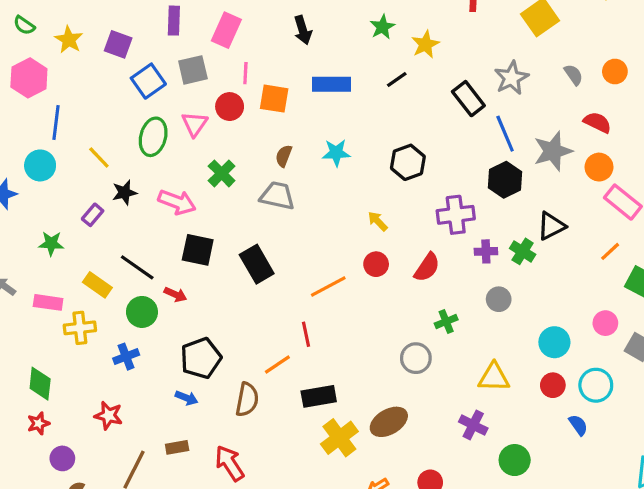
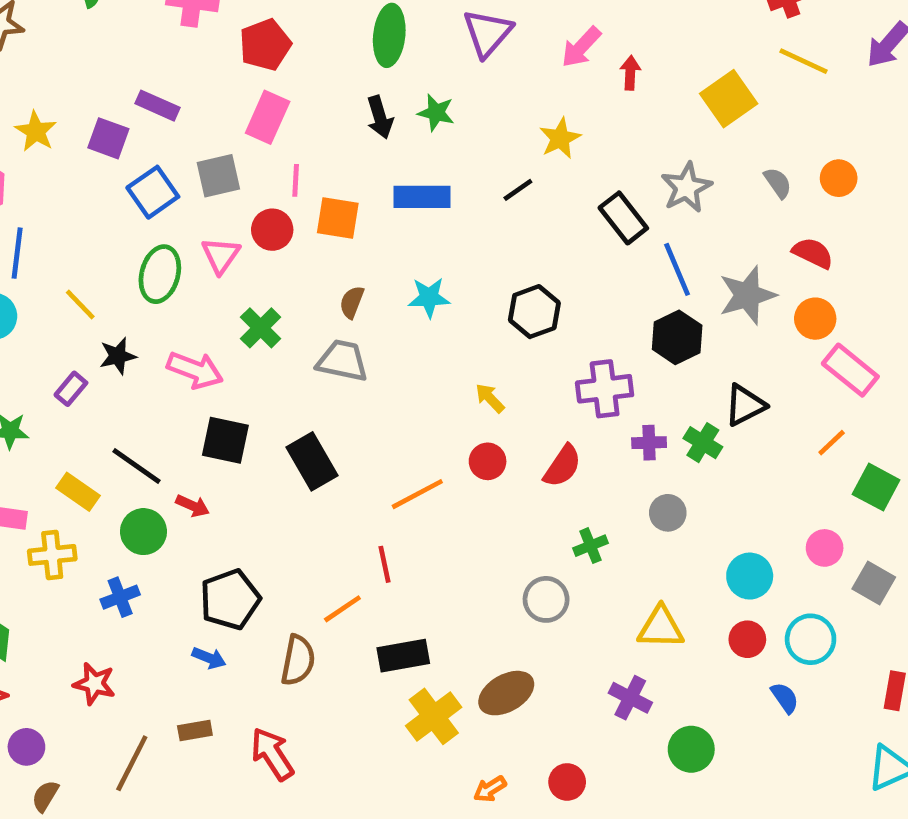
purple rectangle: (174, 21) -> (158, 106), moved, turned -68
green star: (382, 27) -> (436, 113), moved, turned -30

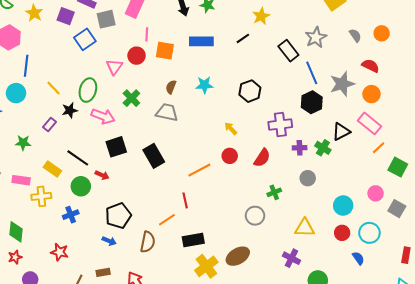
gray square: (218, 176) -> (106, 19), moved
green ellipse: (160, 274) -> (88, 90), moved
pink rectangle: (850, 370) -> (369, 123), moved
black square: (225, 440) -> (116, 147), turned -30

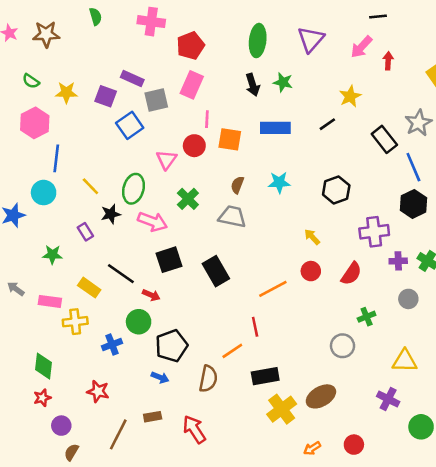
yellow star: (34, 13) -> (66, 92), turned -30
purple rectangle: (49, 124) -> (85, 232), turned -72
green circle: (81, 186) -> (139, 322), moved

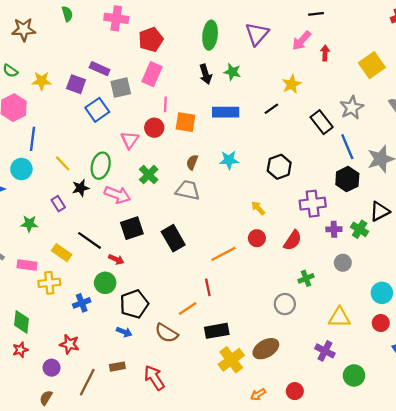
brown semicircle: (208, 379) -> (166, 333), turned 110
purple circle: (61, 426) -> (52, 368), moved

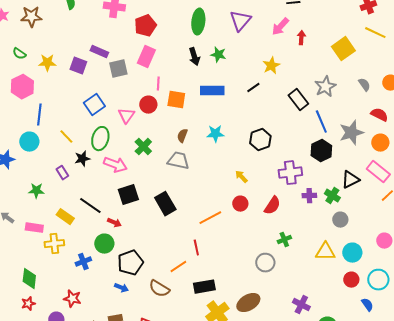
blue square: (97, 110) -> (94, 105), moved
gray circle: (343, 263) -> (340, 220), moved
yellow triangle: (339, 317) -> (325, 252), moved

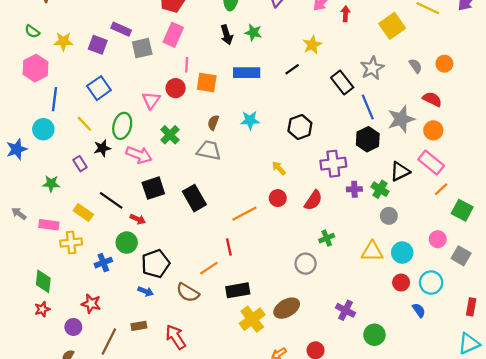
blue square: (94, 105) -> (99, 88), moved

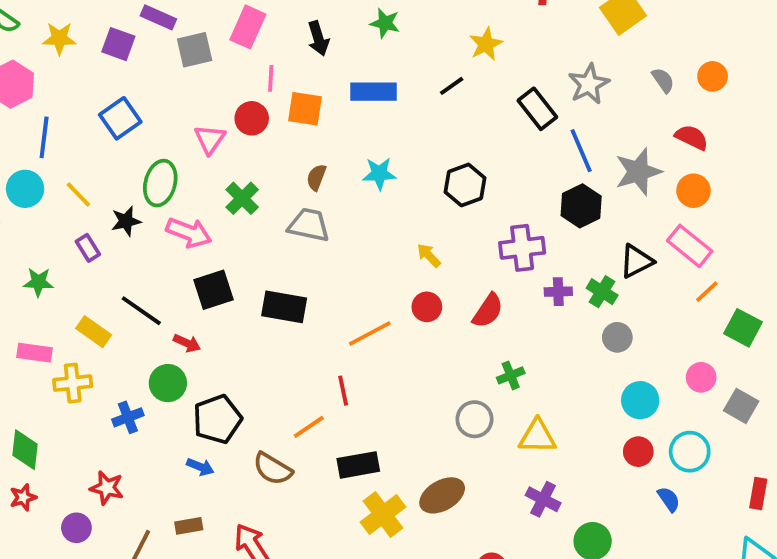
black arrow: (227, 35) -> (318, 38), moved
yellow line: (84, 124) -> (78, 195), moved
black rectangle: (194, 198) -> (284, 307), turned -50
yellow triangle: (372, 251) -> (537, 436), moved

